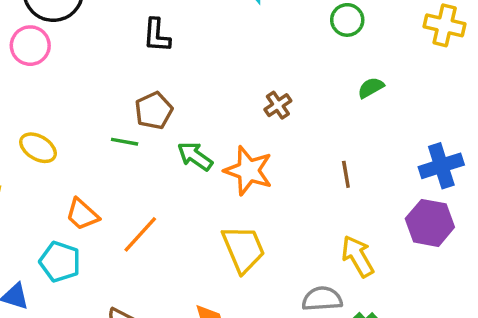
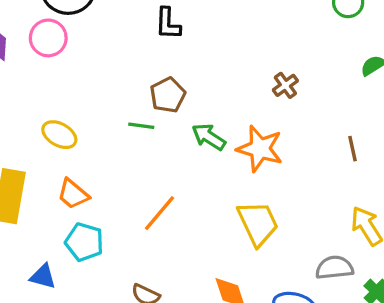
orange trapezoid: (82, 214) -> (73, 194), moved

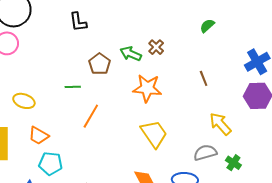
brown pentagon: (168, 95) -> (100, 64), moved
green arrow: (209, 137) -> (131, 54), moved
orange line: (159, 213) -> (91, 116), moved

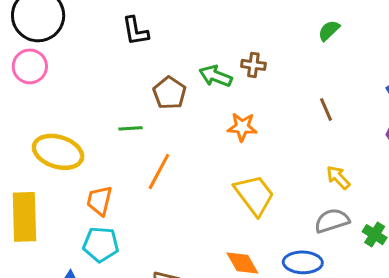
brown cross: (156, 47) -> (253, 65), turned -35
orange star: (147, 88) -> (242, 127), size x0.7
yellow ellipse: (24, 101) -> (58, 152), size x1.5
yellow arrow: (220, 124) -> (338, 177), moved, size x0.7
orange trapezoid: (39, 136) -> (99, 201), moved, turned 75

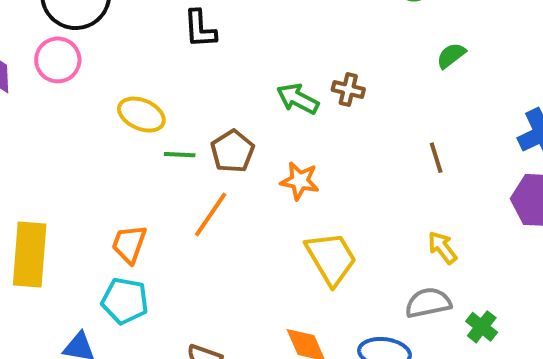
brown pentagon: (169, 93) -> (232, 151), moved
orange star: (242, 127) -> (300, 181), moved
yellow ellipse: (58, 152) -> (141, 115), moved, size x0.7

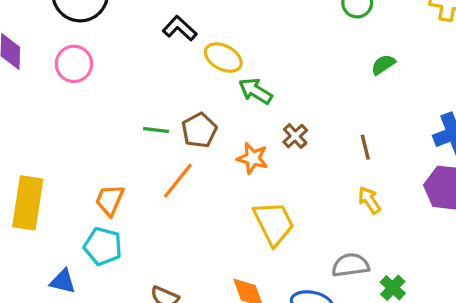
black L-shape: (200, 29) -> (180, 28), turned 132
pink circle: (58, 60) -> (74, 64), moved
brown cross: (348, 90) -> (295, 136), moved, turned 30
yellow ellipse: (141, 115) -> (223, 58), moved
yellow arrow: (442, 248) -> (369, 200), moved

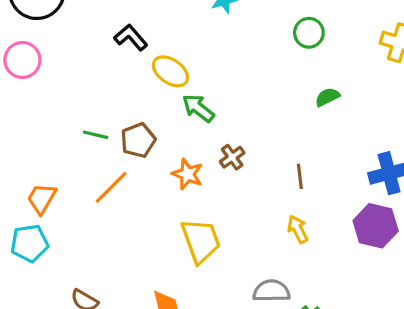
cyan pentagon: (103, 246) -> (29, 243), turned -30

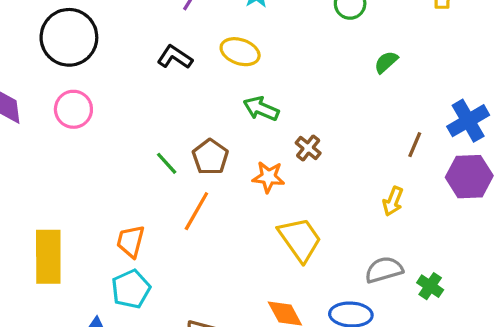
yellow ellipse: (170, 71) -> (240, 52), moved
green line: (96, 135) -> (167, 163), turned 50
brown line: (300, 176) -> (415, 145), moved, turned 45
yellow arrow: (298, 229) -> (393, 201), turned -116

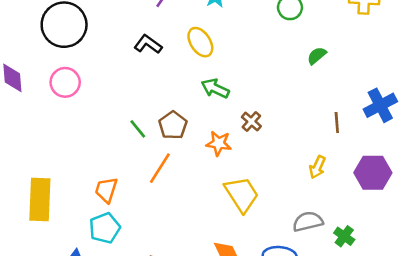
yellow ellipse: (240, 52) -> (200, 42), turned 36
brown line: (415, 145) -> (337, 123), turned -30
purple hexagon: (469, 177) -> (373, 173), moved

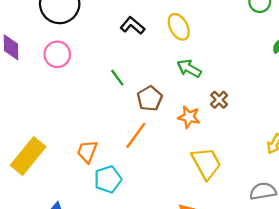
green line: (138, 129) -> (117, 78), moved
yellow rectangle: (40, 199) -> (28, 156), turned 33
cyan pentagon: (105, 228) -> (108, 179), moved

